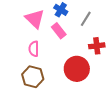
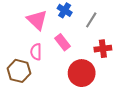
pink rectangle: (59, 31) -> (63, 42), moved
brown hexagon: (33, 77) -> (19, 71), moved

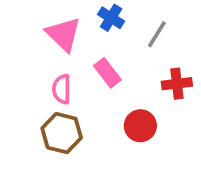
brown hexagon: (19, 71) -> (62, 133), moved
red circle: (82, 73) -> (140, 126), size x0.7

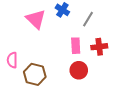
pink rectangle: (107, 73) -> (76, 46), moved, turned 35
pink semicircle: (62, 89) -> (12, 60), moved

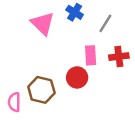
pink semicircle: (12, 60) -> (14, 102), moved
red circle: (79, 70) -> (77, 77), moved

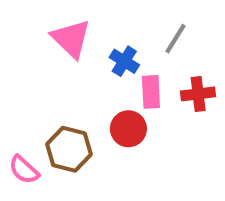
blue cross: (75, 12) -> (124, 61), moved
pink semicircle: (14, 102) -> (24, 170), turned -48

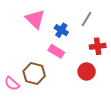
pink rectangle: (151, 92) -> (56, 51), moved, turned -56
red circle: (128, 129) -> (87, 71), moved

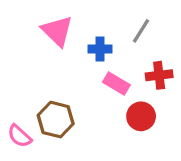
blue cross: (61, 30) -> (100, 49), turned -32
pink rectangle: (56, 51) -> (116, 83), moved

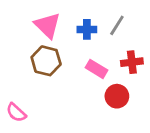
blue cross: (100, 49) -> (87, 29), moved
brown hexagon: (56, 120) -> (46, 61), moved

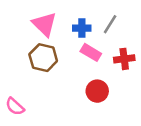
pink rectangle: (96, 69) -> (91, 52), moved
red circle: (117, 96) -> (97, 91), moved

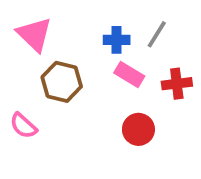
pink triangle: (44, 24) -> (34, 34), moved
pink semicircle: (15, 106) -> (23, 126), moved

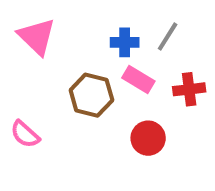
brown hexagon: (62, 82) -> (91, 95), moved

